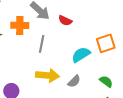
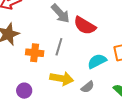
red semicircle: (65, 21) -> (85, 26), size x1.6
orange cross: (20, 25) -> (35, 53), moved

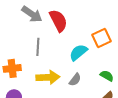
red semicircle: (85, 26) -> (58, 21), turned -135
orange cross: (35, 53) -> (12, 68), moved

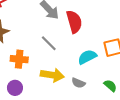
gray line: (38, 47) -> (49, 43), turned -60
gray semicircle: (75, 80) -> (78, 83), turned 64

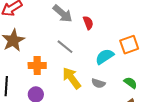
red semicircle: (74, 22) -> (88, 23), size x0.6
yellow arrow: (52, 75) -> (72, 78), turned -130

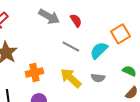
gray line: (65, 47) -> (71, 47), moved

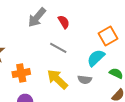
gray arrow: (49, 17) -> (37, 17), turned 100
cyan semicircle: (99, 50) -> (96, 58), moved

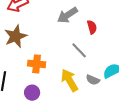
gray semicircle: (85, 80) -> (93, 80), moved

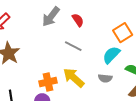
orange cross: (37, 64) -> (48, 82), moved
gray semicircle: (93, 80) -> (105, 78), moved

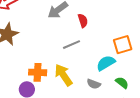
gray line: (73, 46) -> (71, 45), turned -66

